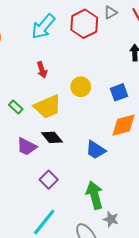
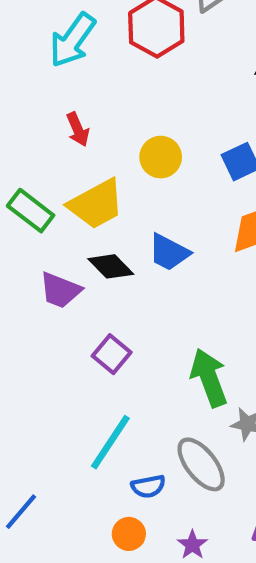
green rectangle: (16, 107) -> (31, 211), size x1.5
blue trapezoid: (96, 150) -> (169, 252), moved

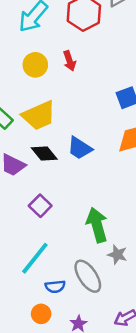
red arrow: (78, 129) -> (69, 61), moved
yellow circle: (161, 157) -> (35, 65), moved

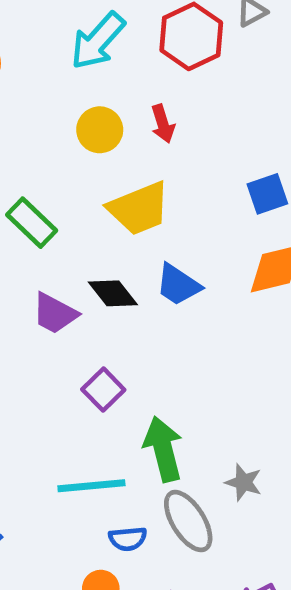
yellow trapezoid: (39, 116) -> (139, 208), moved
green arrow: (97, 225) -> (163, 449), moved
cyan line: (35, 258) -> (91, 486), turned 45

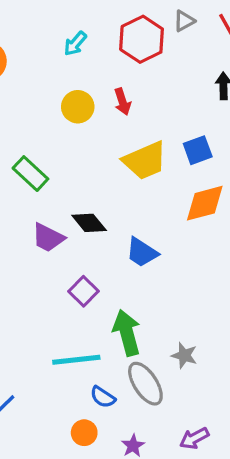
cyan arrow: (98, 41) -> (75, 44), size x0.6
yellow trapezoid: (139, 208) -> (145, 161), moved
blue trapezoid: (178, 285) -> (142, 252), moved
blue semicircle: (128, 539) -> (103, 397), turned 40

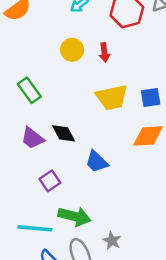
green arrow: (127, 333) -> (75, 216), turned 108

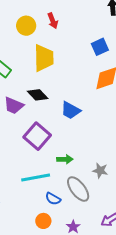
yellow trapezoid: (112, 97) -> (44, 58), moved, turned -64
purple square: (50, 181) -> (37, 136), size x1.5
green arrow: (75, 216) -> (65, 159), size x0.6

